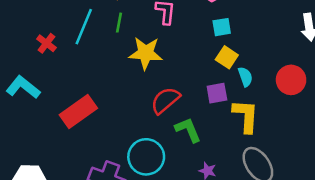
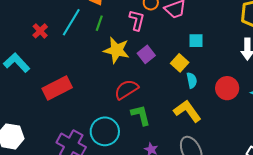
cyan square: (222, 27) -> (196, 41), moved
purple square: (217, 93) -> (146, 54), moved, turned -36
yellow L-shape: (246, 116) -> (187, 111), turned -48

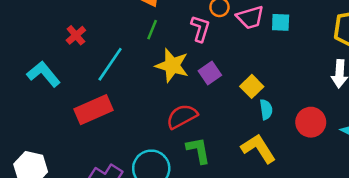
cyan line: (71, 22) -> (110, 64), moved
cyan square: (196, 41) -> (281, 22), moved

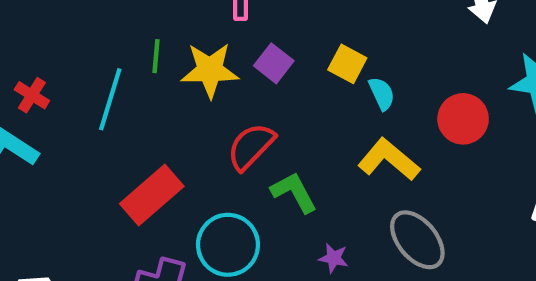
green line: (152, 30) -> (156, 56), moved
red cross: (76, 35) -> (32, 95), moved
red rectangle: (93, 110) -> (152, 195), moved
red circle: (311, 122) -> (463, 119), moved

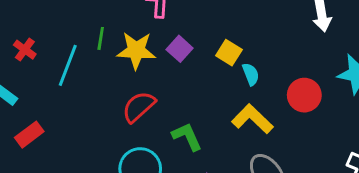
red cross: (32, 95) -> (25, 50), moved
red semicircle: (251, 147) -> (139, 107), moved
red rectangle: (152, 195) -> (29, 135), moved, size x0.7

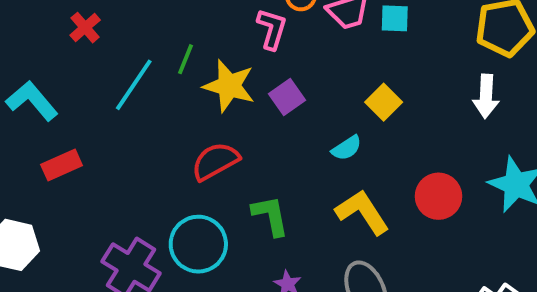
red cross: (25, 50) -> (85, 28), moved
yellow square: (229, 53) -> (384, 102), moved
cyan semicircle: (251, 74) -> (347, 148), moved, turned 65

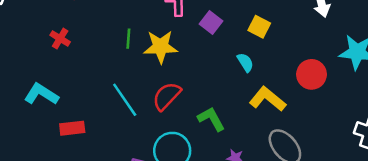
cyan line: (134, 85) -> (125, 100), moved, turned -51
purple square: (287, 97) -> (211, 22), moved
cyan semicircle: (347, 148) -> (245, 62), turned -72
red rectangle: (62, 165) -> (72, 128), turned 35

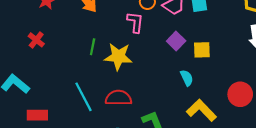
purple square: (211, 22) -> (176, 41), moved
yellow square: (259, 27) -> (202, 50), turned -36
red semicircle: (167, 96) -> (118, 98), turned 40

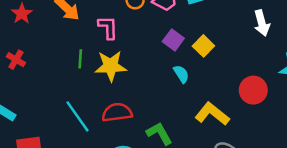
pink L-shape: (135, 22) -> (108, 28), moved
yellow square: (202, 50) -> (203, 46), turned -36
cyan semicircle: (187, 78) -> (181, 74), moved

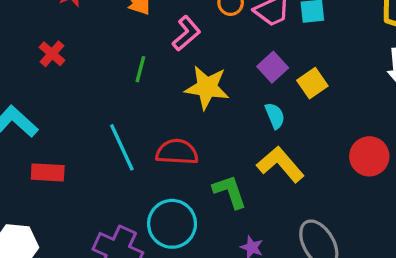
pink L-shape: (108, 28) -> (186, 33), turned 40
yellow star: (111, 66) -> (207, 87), moved
yellow L-shape: (212, 114) -> (280, 164), moved

